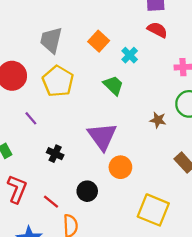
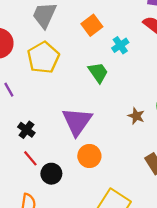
red line: (51, 202) -> (30, 158), moved

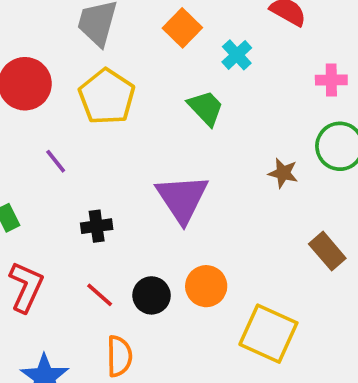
black cross: (26, 130) -> (97, 226), turned -35
orange circle: (89, 156) -> (206, 286), moved
red line: (30, 158) -> (100, 295), moved

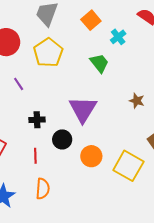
red line: (100, 295) -> (35, 156), turned 42
black circle: (152, 295) -> (62, 139), moved
yellow square: (268, 334) -> (128, 166), moved

